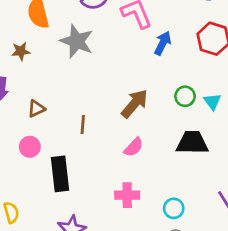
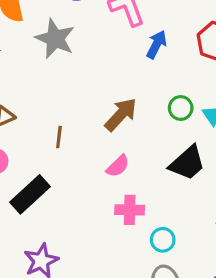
black trapezoid: (192, 143) -> (187, 163), turned 136
black rectangle: (60, 174) -> (30, 194), turned 52
pink cross: (127, 195) -> (130, 210), moved

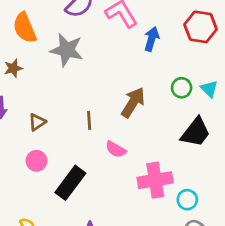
brown line: (59, 137) -> (89, 121), moved
pink semicircle: (118, 166) -> (116, 149), moved, turned 85
pink cross: (130, 210) -> (155, 180), size x1.4

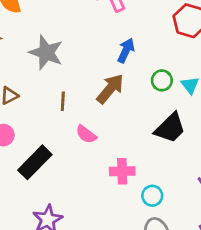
blue arrow: (152, 39) -> (126, 50), moved
gray star: (67, 50) -> (46, 53), moved
pink cross: (155, 180) -> (122, 171), size x0.7

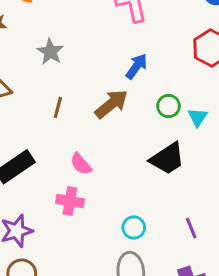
gray star: (46, 53) -> (50, 52), size x0.7
pink semicircle: (86, 134) -> (81, 164), moved
pink cross: (122, 171) -> (70, 201), moved

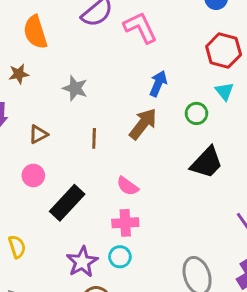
cyan triangle: (198, 117) -> (224, 91), moved
cyan circle: (134, 228) -> (120, 257), moved

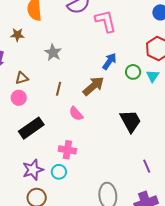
green circle: (196, 113) -> (133, 72), moved
black trapezoid: (207, 163) -> (130, 121), turned -85
pink circle: (33, 175) -> (19, 98), moved
pink semicircle: (128, 186) -> (76, 114), moved

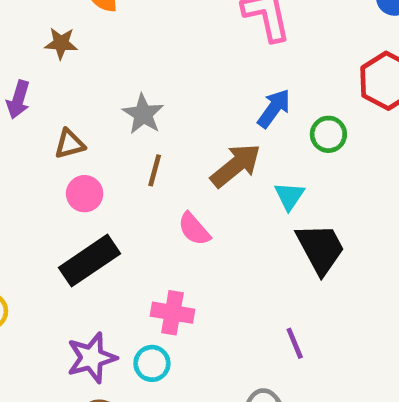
gray star: (53, 52) -> (143, 114), moved
cyan triangle: (153, 76) -> (289, 196), moved
pink circle: (19, 98) -> (85, 194), moved
purple line: (147, 166) -> (295, 343), moved

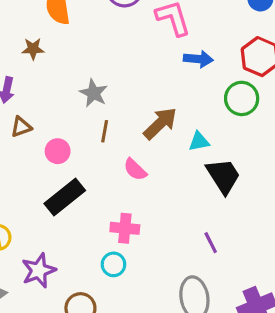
blue arrow: (274, 108) -> (198, 59), moved, turned 64
green circle: (328, 134) -> (242, 98), moved, size x1.4
brown triangle: (70, 144) -> (21, 127), moved
cyan triangle: (289, 196) -> (199, 141), turned 50
purple star: (92, 358) -> (39, 271), moved

